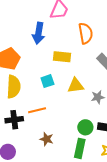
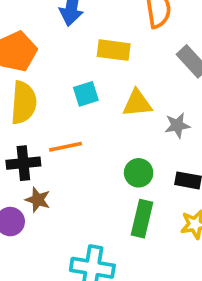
green circle: (85, 127) -> (139, 173), moved
brown star: (47, 139) -> (38, 200), moved

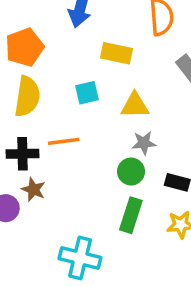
gray star: (177, 125) -> (144, 143), moved

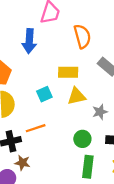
yellow rectangle: (116, 53) -> (68, 72), moved
gray star: (144, 143) -> (100, 112), moved

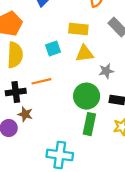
green circle: (82, 139) -> (87, 96), size x1.5

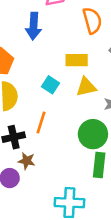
cyan square: (53, 49) -> (51, 85), turned -32
orange line: (41, 81) -> (41, 123), turned -54

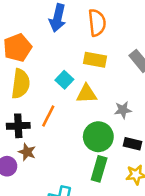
orange semicircle: (92, 21) -> (97, 23), moved
yellow triangle: (86, 87) -> (87, 94), moved

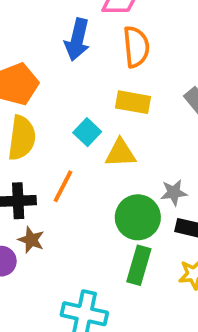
gray star: (123, 110) -> (174, 193), moved

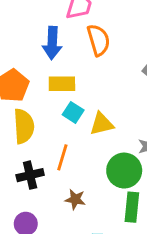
yellow rectangle: (133, 102) -> (62, 84), moved
brown star: (31, 240) -> (75, 199), moved

